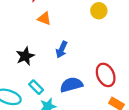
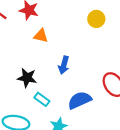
black star: (25, 56) -> (27, 78), turned -30
cyan rectangle: (36, 87) -> (42, 99), moved

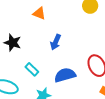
black star: (27, 78) -> (13, 43), moved

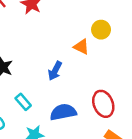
orange triangle: (39, 13) -> (81, 47), moved

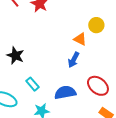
blue arrow: (55, 71) -> (74, 60), moved
red ellipse: (103, 104) -> (98, 86), turned -30

